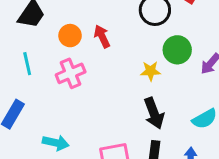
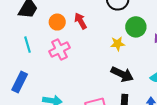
black arrow: (154, 113) -> (122, 74), turned -40

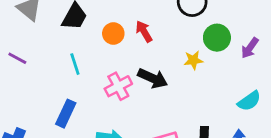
pink cross: (60, 49) -> (118, 86), moved
black arrow: (122, 74) -> (153, 78), moved

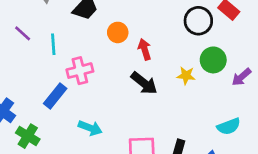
red arrow: (144, 31) -> (145, 49), moved
cyan line: (75, 64) -> (53, 44), moved
pink cross: (118, 86) -> (80, 71), moved

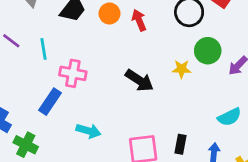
orange circle: (118, 32) -> (110, 14), moved
red arrow: (145, 49) -> (139, 20), moved
pink cross: (80, 71) -> (73, 73), turned 30

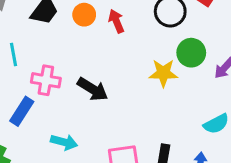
yellow star: (181, 69) -> (163, 73), size x1.4
black arrow: (139, 80) -> (93, 89), moved

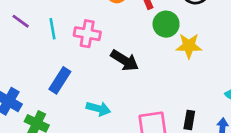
green circle: (191, 53) -> (166, 24), moved
pink cross: (46, 80) -> (87, 34), moved

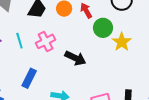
pink cross: (87, 34) -> (46, 41), turned -30
yellow star: (189, 46) -> (122, 42), turned -30

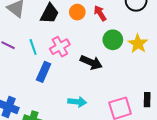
green circle: (103, 28) -> (113, 40), moved
blue rectangle: (29, 78) -> (44, 72), moved

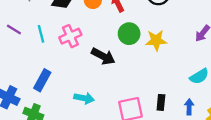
yellow star: (138, 44) -> (156, 40), turned 30
blue rectangle: (44, 72) -> (42, 80), moved

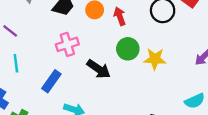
cyan line: (41, 34) -> (16, 63), moved
blue rectangle: (42, 80) -> (51, 81), moved

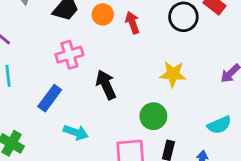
green circle: (128, 49) -> (153, 116), moved
black arrow: (99, 69) -> (106, 85), turned -150

